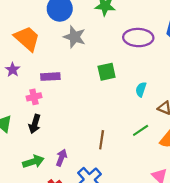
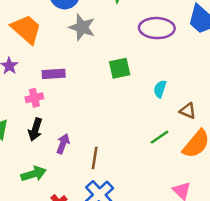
brown line: (102, 140) -> (95, 158), moved
purple arrow: (61, 158) -> (63, 144), moved

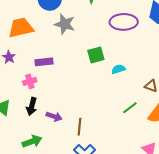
orange trapezoid: (26, 29) -> (21, 28), turned -52
cyan semicircle: (160, 89) -> (118, 69), moved, turned 56
purple arrow: (63, 144) -> (54, 117), turned 91

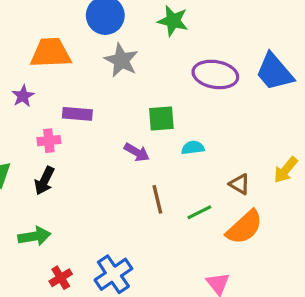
purple arrow: (54, 117) -> (137, 152), moved
brown line: (79, 127) -> (157, 199), moved, turned -30

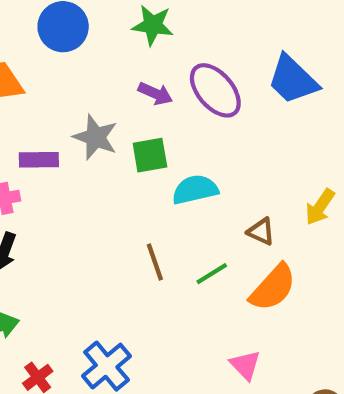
gray star: (121, 60) -> (95, 137), moved
purple ellipse: (215, 74) -> (215, 90), turned 45
cyan semicircle: (193, 148) -> (195, 190), size x1.5
purple arrow: (137, 152) -> (155, 94), moved

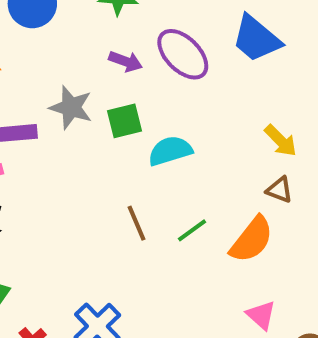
yellow arrow: (320, 207) -> (281, 141), moved, turned -75
brown triangle: (261, 232) -> (279, 190), moved
pink triangle: (245, 365) -> (261, 315), moved

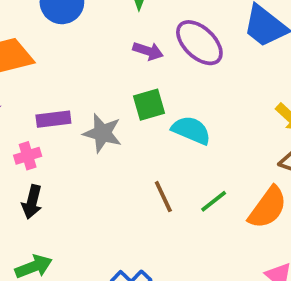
gray star: (71, 107) -> (102, 133), moved
cyan semicircle: (170, 151) -> (191, 130), turned 42

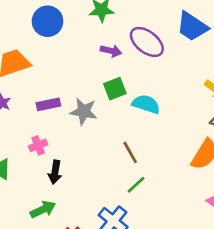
pink cross: (28, 156) -> (38, 145), moved
green line: (214, 201) -> (136, 185), moved
black arrow: (32, 202) -> (55, 172), moved

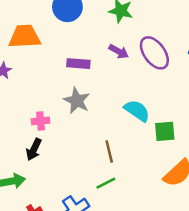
green square: (115, 89) -> (165, 131), moved
purple rectangle: (48, 104) -> (78, 64), moved
pink cross: (38, 145) -> (41, 121), moved

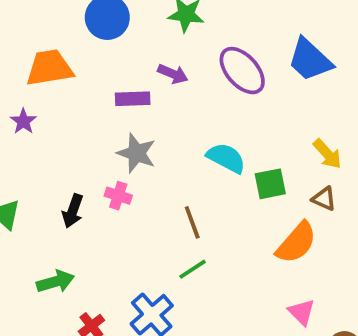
purple arrow: (119, 52) -> (173, 74), moved
pink cross: (41, 121) -> (118, 196), moved, turned 30
black arrow: (34, 149) -> (73, 211), moved

